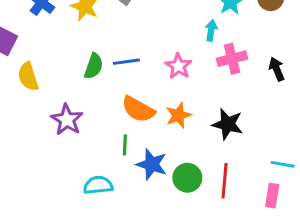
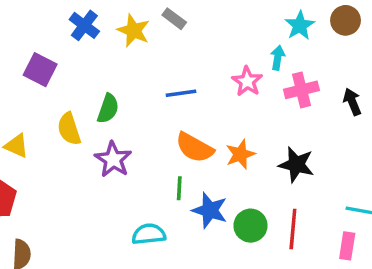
green semicircle: (94, 66) -> (108, 109), moved
pink star: (178, 66) -> (247, 81), moved
yellow semicircle: (28, 77) -> (69, 129), moved

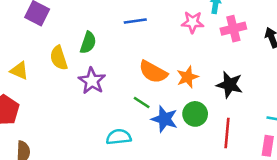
pink star: (247, 81) -> (193, 22), turned -30
blue line: (181, 93) -> (135, 21), moved
green line: (179, 188) -> (142, 102), turned -60
green circle: (251, 226) -> (195, 114), moved

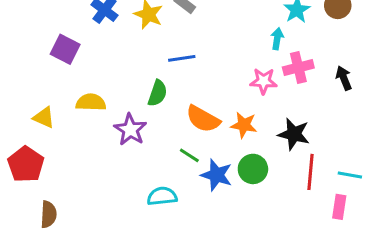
pink star: (193, 22) -> (264, 81), moved
green semicircle: (88, 43) -> (158, 93), moved
yellow semicircle: (59, 58) -> (91, 102), turned 110
orange star: (187, 77) -> (244, 125), turned 30
red line: (227, 133) -> (310, 172), moved

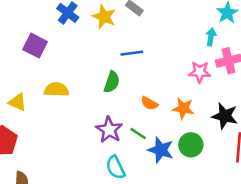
orange semicircle: (203, 119) -> (149, 103), size x0.6
purple star: (130, 130) -> (109, 130), moved
cyan semicircle: (162, 196) -> (115, 167), turned -110

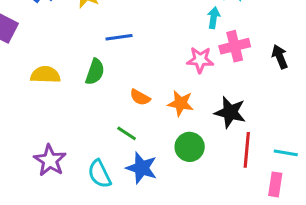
yellow semicircle: (56, 90) -> (45, 75), moved
purple star: (109, 130) -> (50, 160), moved
blue star: (161, 150) -> (142, 168), moved

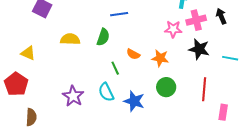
black arrow: (280, 57) -> (221, 16), moved
black star: (230, 112) -> (199, 49), moved
green line: (127, 133) -> (115, 68), moved, turned 32
cyan line: (286, 153) -> (230, 58), moved
cyan semicircle: (99, 174) -> (106, 92), moved

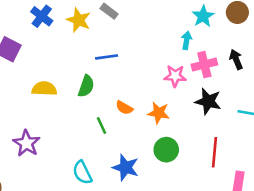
cyan semicircle: (106, 92) -> (82, 173), moved
purple star: (73, 96) -> (26, 143), moved

